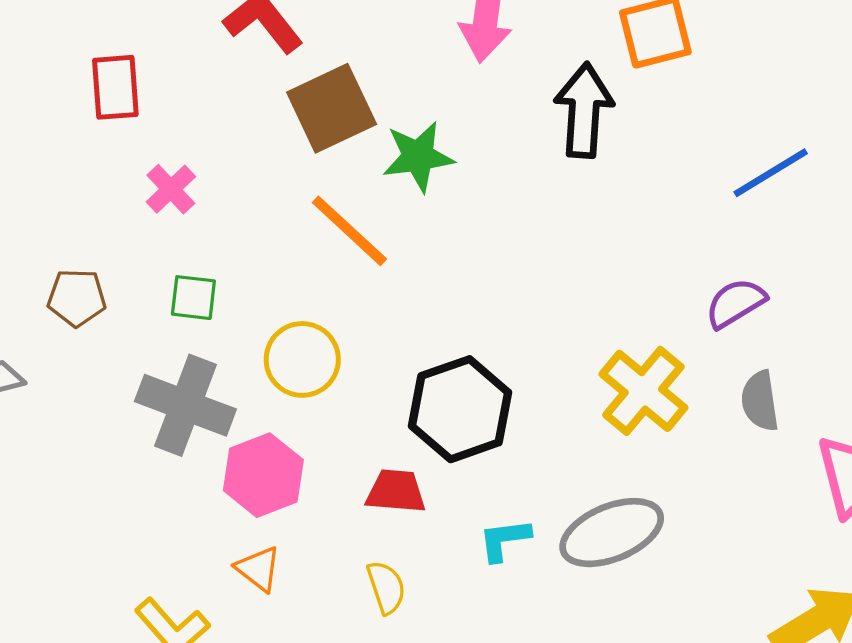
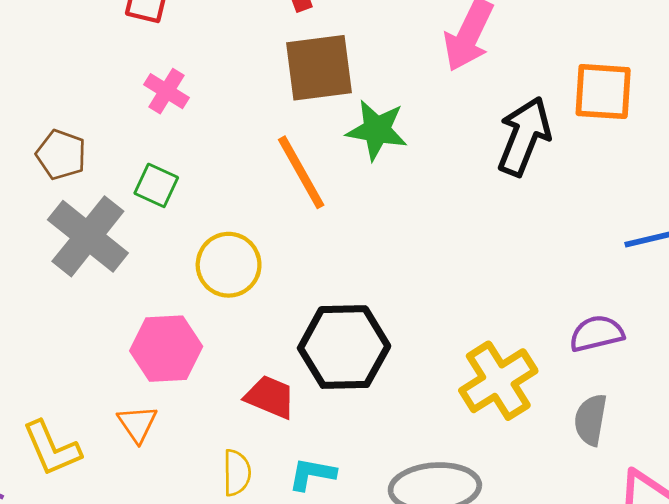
pink cross: (171, 189) -> (167, 91), turned -33
gray cross: (185, 405) -> (88, 236), moved
cyan L-shape: (504, 540) -> (312, 474), moved

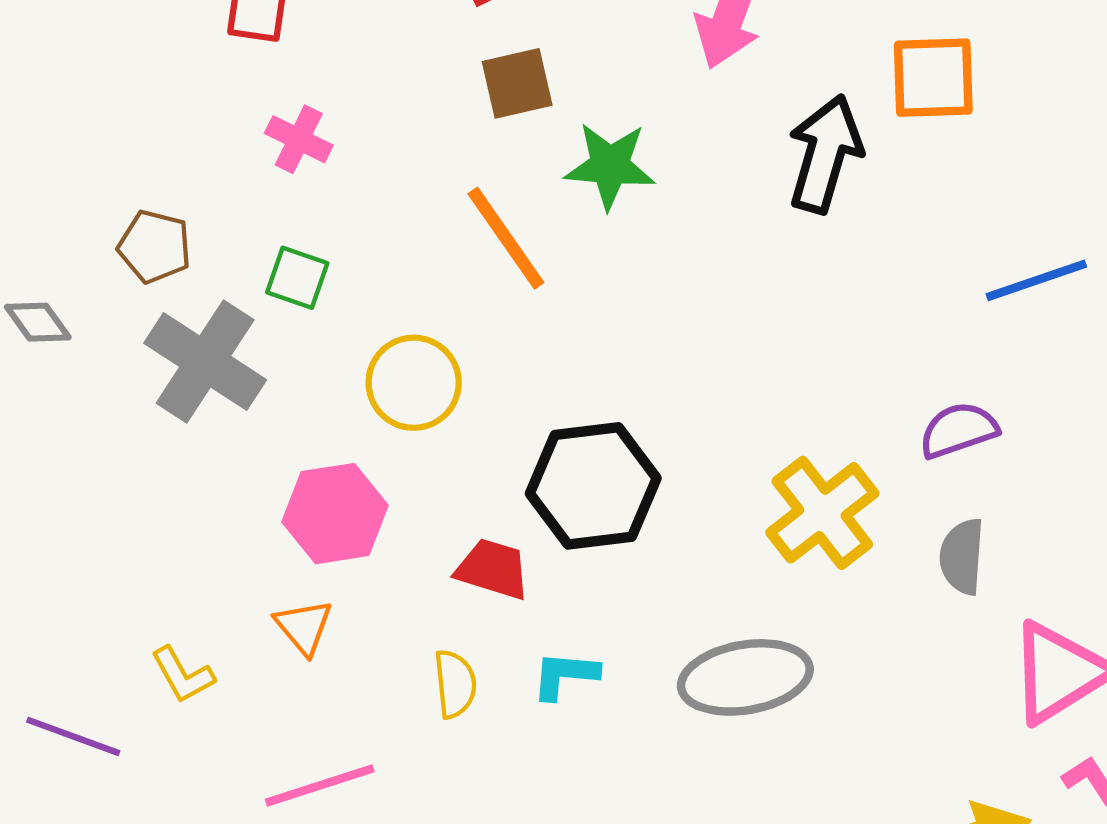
brown square: (319, 68) -> (517, 83), size x0.7
yellow L-shape: (52, 448) -> (183, 675), size x0.7

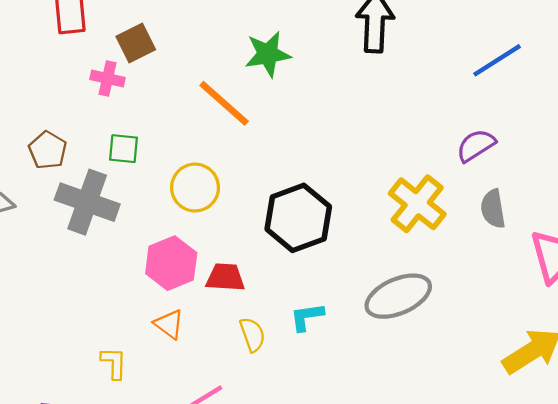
brown square: (517, 83) -> (136, 43), moved
brown pentagon: (155, 247) -> (48, 150), turned 30
red trapezoid: (493, 569) -> (225, 277), moved
yellow L-shape: (183, 675) -> (114, 363), turned -136

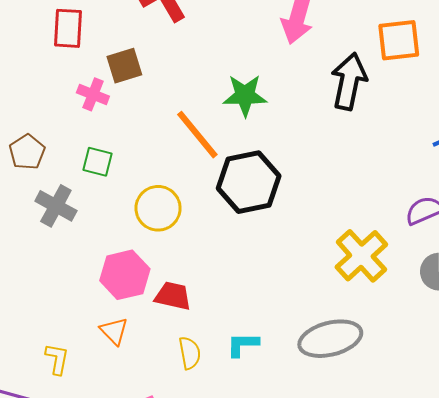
gray cross: (87, 202) -> (56, 206), size x0.7
black hexagon: (298, 218) -> (249, 182), moved

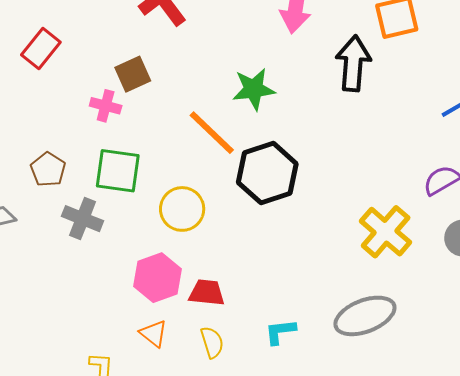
red rectangle: (68, 28) -> (41, 48), moved, turned 42
green square: (98, 162) -> (118, 171), size x1.6
yellow semicircle: (190, 353) -> (212, 342), moved

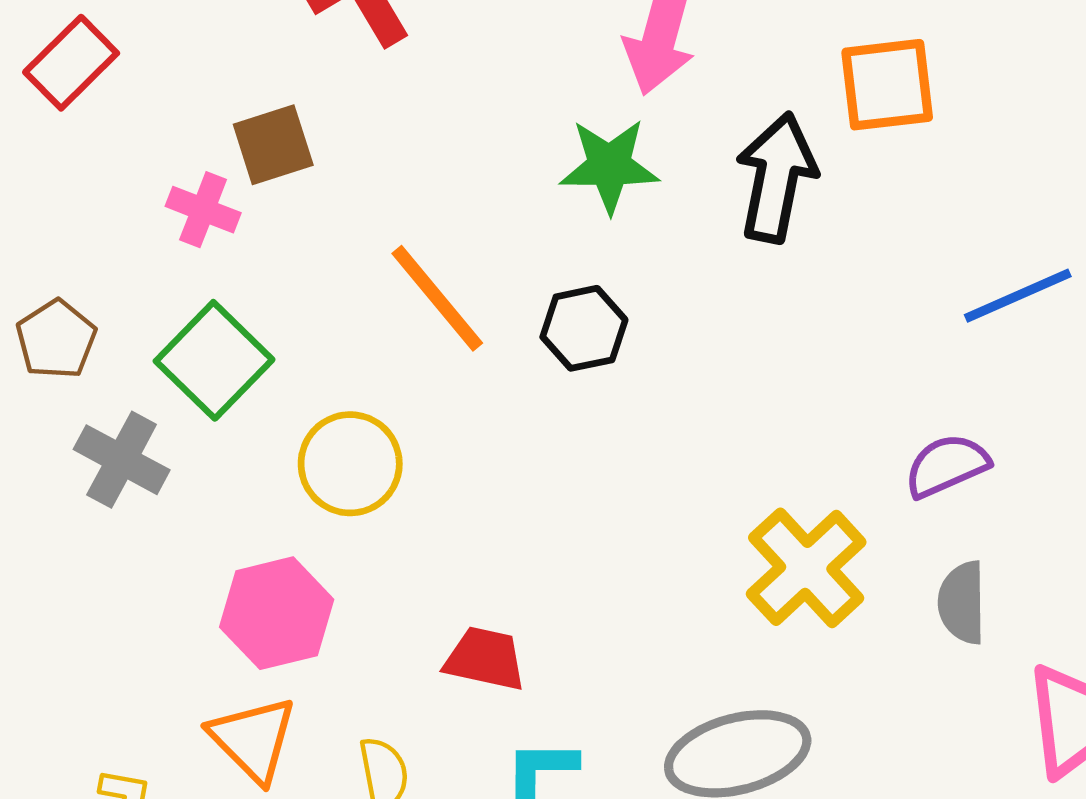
green star: (254, 89) -> (609, 166), moved
green square: (118, 171) -> (214, 360), turned 30
black hexagon: (267, 173) -> (584, 328), moved, size x0.6
red trapezoid: (207, 293) -> (485, 659), moved
orange triangle: (153, 334) -> (253, 739), size x1.4

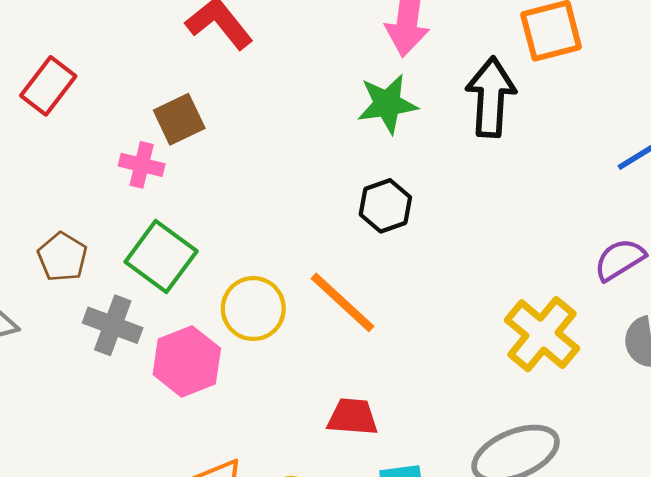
orange line: (437, 298) -> (343, 302), moved
pink hexagon: (277, 613) -> (187, 361), moved

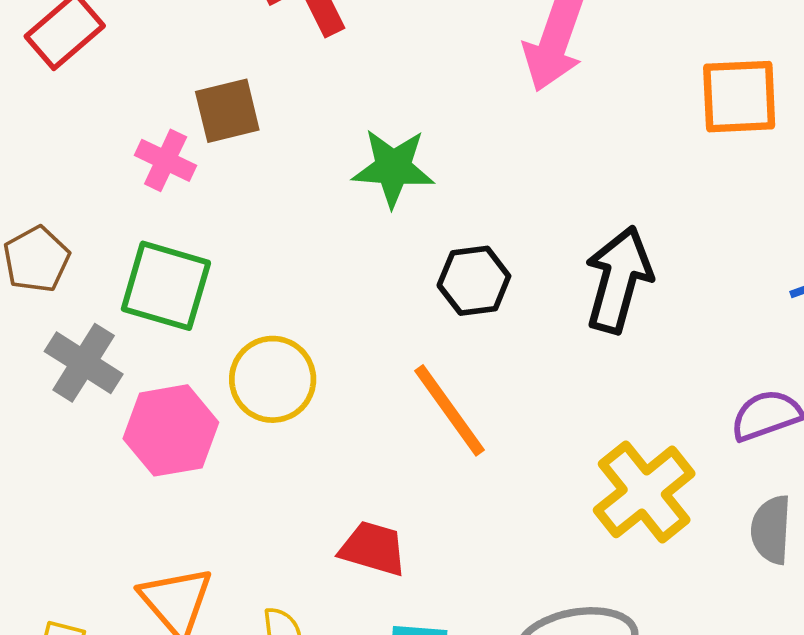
black arrow: (491, 97) -> (618, 280), moved
green star: (387, 104) -> (393, 168), moved
green square: (161, 257) -> (166, 286), turned -32
orange line: (343, 302) -> (449, 410), moved

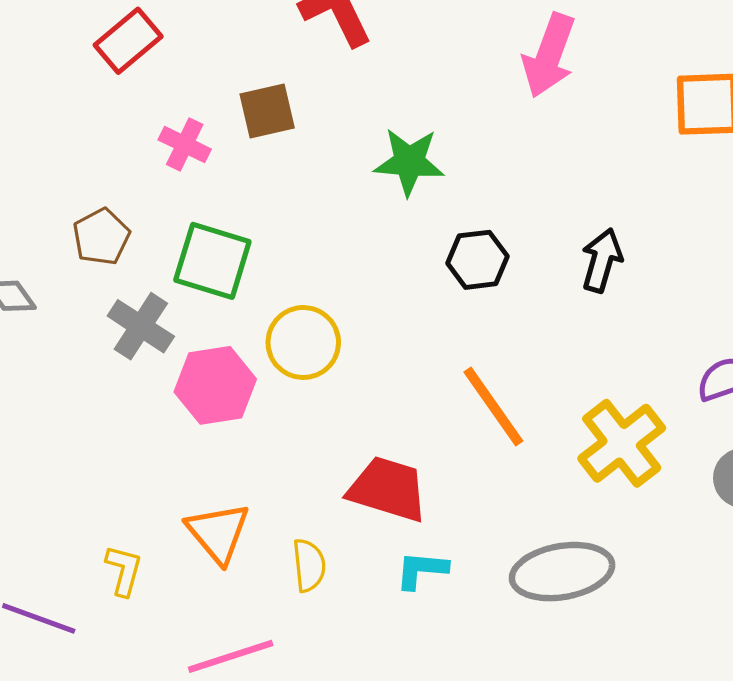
pink cross: (166, 160) -> (185, 144), moved
black arrow: (618, 280) -> (602, 260), size x0.7
orange line: (449, 410) -> (493, 406), moved
red trapezoid: (373, 548) -> (388, 489), size x1.4

